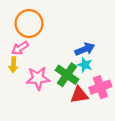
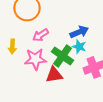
pink arrow: (20, 48) -> (41, 35), moved
red triangle: (79, 95) -> (54, 75), moved

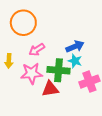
green cross: (62, 56) -> (58, 70), turned -30

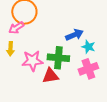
pink arrow: (37, 50) -> (16, 28), moved
cyan star: (75, 61) -> (88, 47), moved

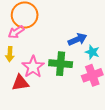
pink star: (32, 61) -> (33, 67), turned -30
red triangle: (50, 76) -> (20, 83), moved

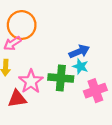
cyan star: (92, 52) -> (80, 66), moved

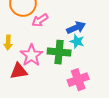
pink arrow: (12, 43) -> (40, 20), moved
pink cross: (95, 91) -> (78, 80), moved

